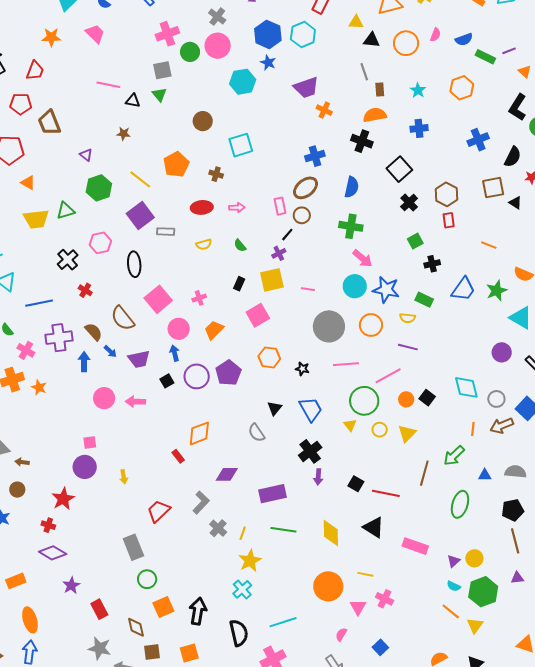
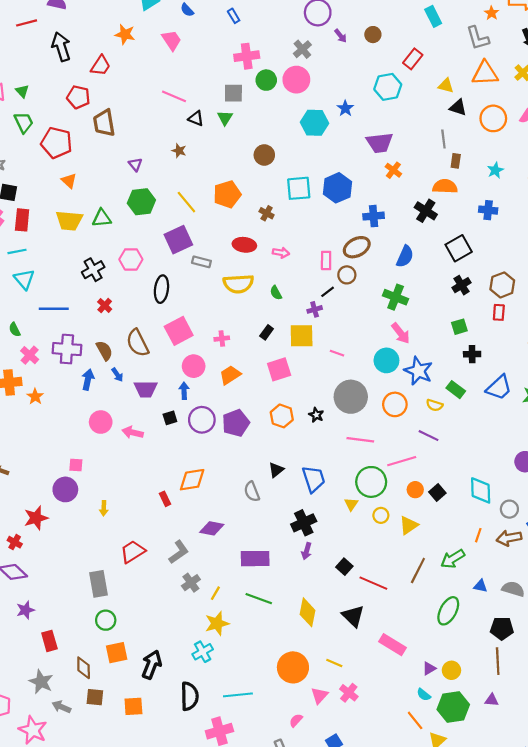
blue hexagon: (268, 34) -> (337, 188), moved
yellow semicircle: (204, 244) -> (238, 284), size x1.8
black star: (302, 369) -> (316, 415), moved

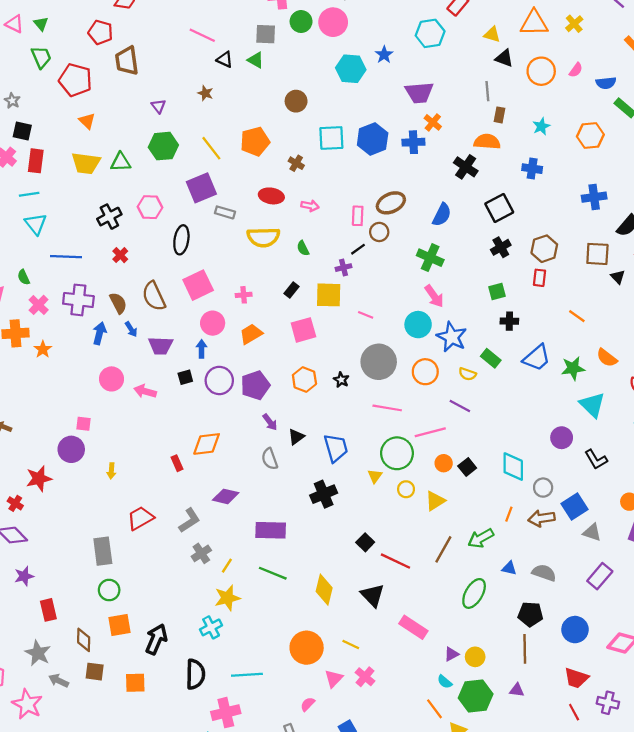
green triangle: (225, 118) -> (256, 60), turned -35
blue cross: (374, 216) -> (413, 142), moved
purple arrow: (307, 551) -> (270, 422), moved, turned -56

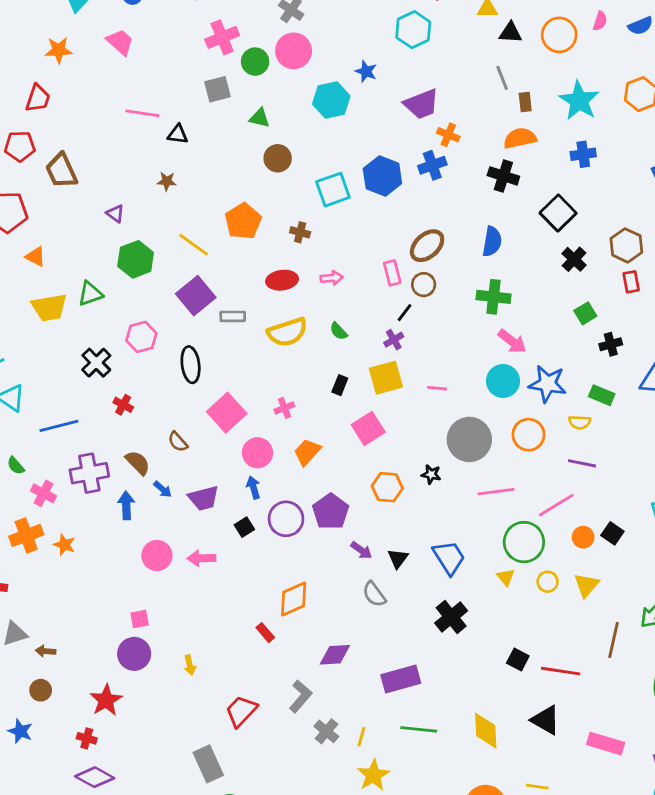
green triangle: (256, 60) -> (260, 118), moved
cyan star: (541, 126) -> (579, 101), size x1.8
brown semicircle: (154, 296) -> (178, 442), size x0.6

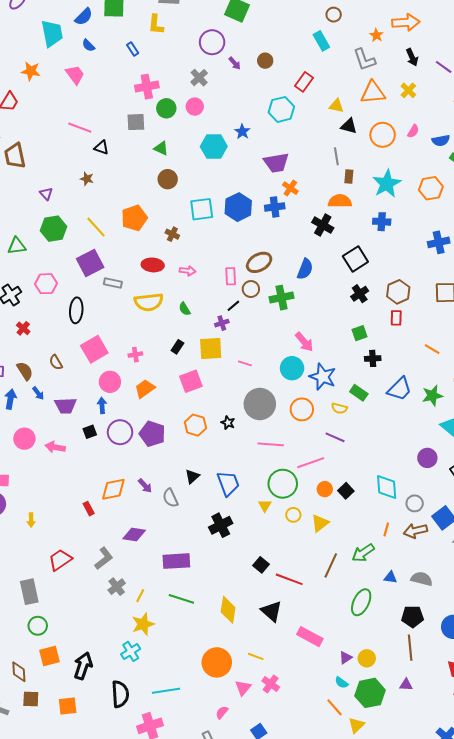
pink circle: (294, 51) -> (195, 107), size x0.7
green cross: (494, 297) -> (282, 298), moved, turned -30
purple pentagon: (331, 512) -> (152, 434), turned -30
purple arrow: (361, 550) -> (145, 486), moved

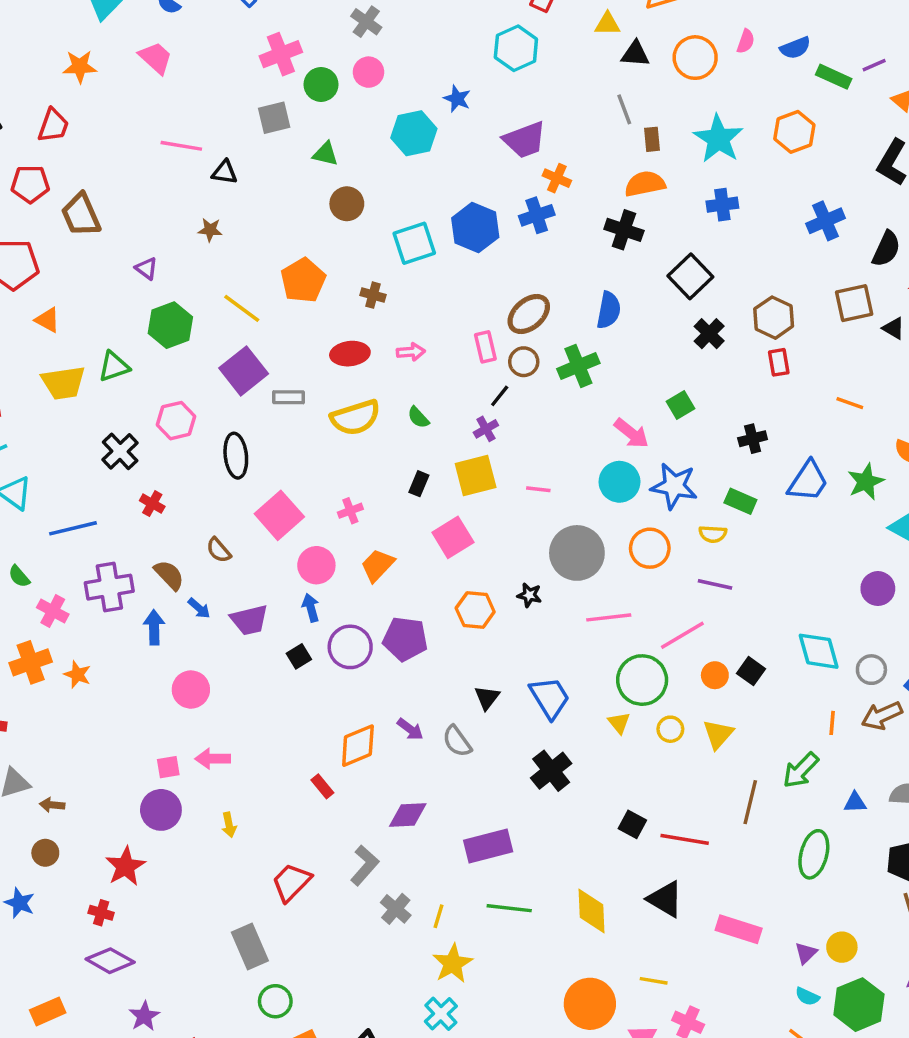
green square: (360, 333) -> (681, 405), moved
pink arrow: (55, 447) -> (213, 759), moved

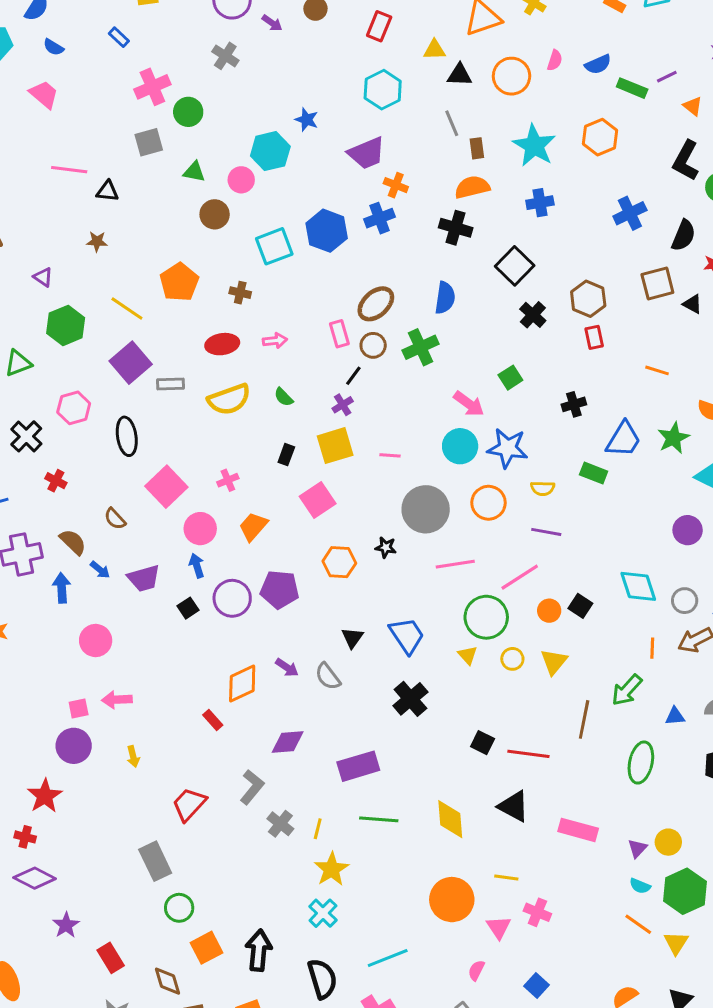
cyan hexagon: (516, 48) -> (383, 90), moved
pink circle: (368, 72) -> (241, 180), moved
green rectangle: (740, 501) -> (594, 473), moved

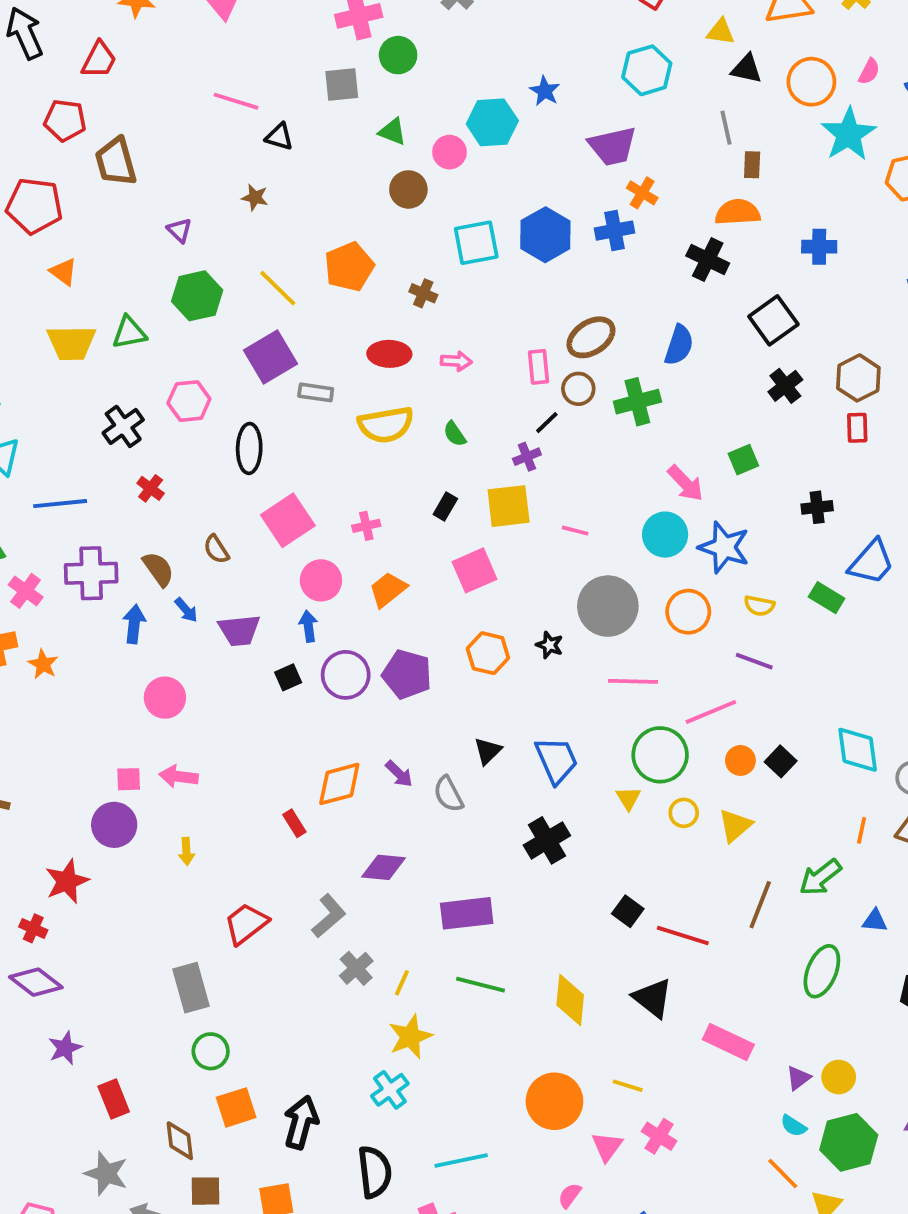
cyan star: (534, 146) -> (849, 134), moved

